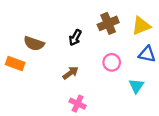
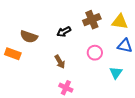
yellow triangle: (141, 26) -> (120, 22), turned 30
black arrow: (75, 38) -> (64, 32), turned 32
brown arrow: (70, 73) -> (60, 62), turned 96

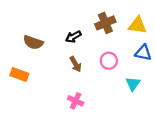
orange rectangle: (13, 54) -> (19, 74), moved
brown arrow: (60, 62) -> (76, 64), moved

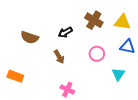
brown cross: (105, 23) -> (94, 20), turned -36
brown arrow: (76, 64) -> (59, 57), moved
orange rectangle: (19, 74) -> (15, 76), moved

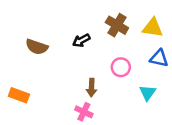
brown arrow: (59, 57) -> (92, 88), moved, turned 32

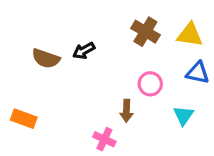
black arrow: (81, 40) -> (84, 51), moved
brown arrow: (92, 88) -> (127, 111), moved

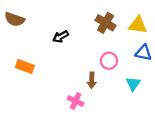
brown semicircle: (46, 59) -> (15, 19), moved
orange rectangle: (24, 119) -> (25, 66), moved

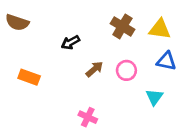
brown arrow: (92, 80) -> (94, 69), moved, turned -133

